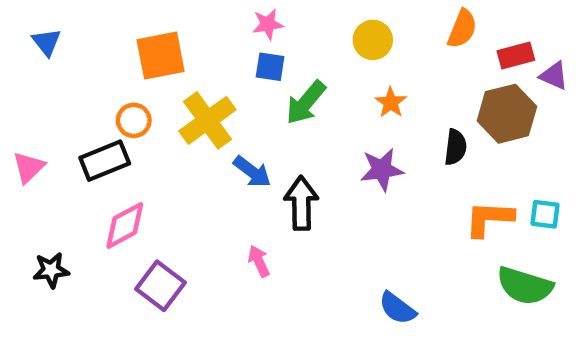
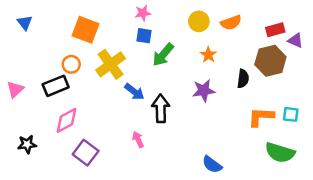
orange semicircle: (462, 29) -> (231, 23), moved, turned 48
orange square: (161, 56) -> (86, 30), turned 32

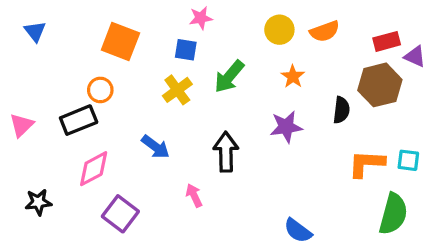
blue square: (144, 36) -> (186, 50), moved
yellow cross: (111, 64) -> (177, 90), moved, size x0.7
blue arrow: (134, 92) -> (156, 147), moved
green semicircle: (280, 153) -> (393, 214), turned -92

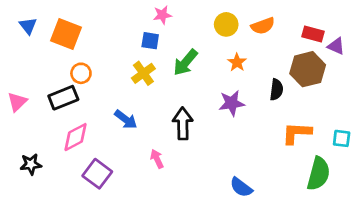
orange square: (120, 41) -> (66, 34), moved
red rectangle: (387, 41) -> (313, 34), turned 30
cyan square: (408, 160) -> (342, 138), moved

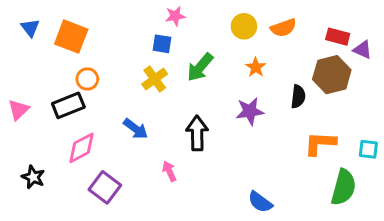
black star: (31, 164) -> (33, 177), turned 30

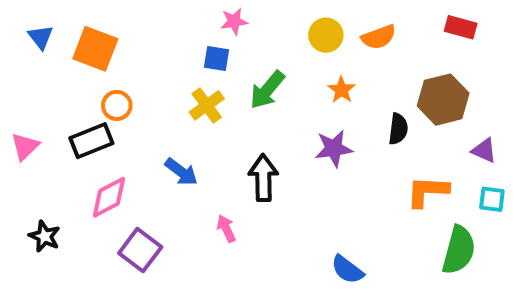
red rectangle: (338, 37) -> (461, 27), moved
purple triangle: (363, 50) -> (484, 150), moved

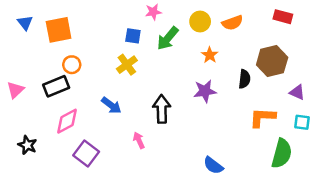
pink star: (234, 21) -> (153, 12), moved
orange square: (95, 49) -> (59, 30), turned -32
green arrow: (267, 90) -> (168, 38), moved

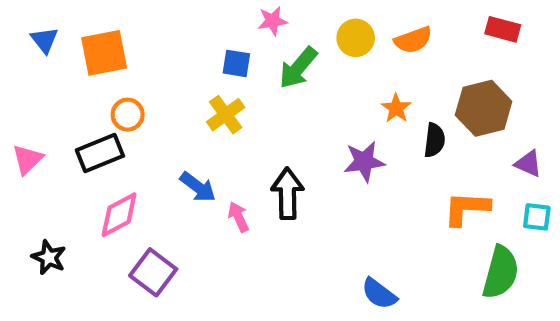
orange star: (210, 55) -> (396, 108), moved
pink arrow: (139, 140) -> (238, 217), moved

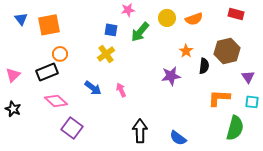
purple triangle: (528, 164) -> (248, 77), turned 32
black arrow: (287, 193) -> (140, 131), moved
pink diamond: (119, 215) -> (56, 101), turned 70
pink arrow: (238, 217) -> (121, 90), moved
black star: (49, 257) -> (13, 109), moved

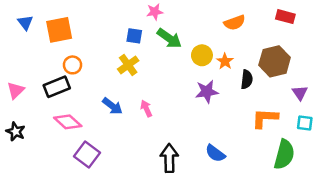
yellow circle: (167, 18) -> (202, 55), moved
green arrow: (140, 32) -> (169, 38), turned -95
blue semicircle: (178, 138) -> (215, 153), moved

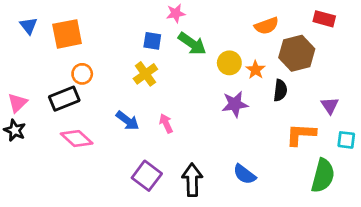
brown hexagon: (275, 61) -> (297, 53), moved
purple triangle: (300, 93) -> (330, 106), moved
black star: (16, 131) -> (15, 130), moved
purple square: (87, 154) -> (147, 176), moved

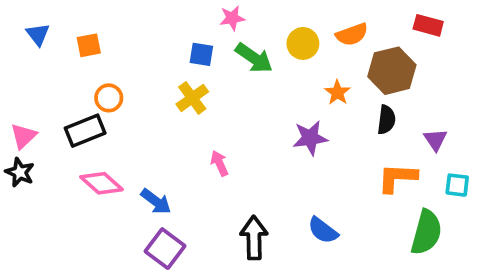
orange square: (67, 34) -> (89, 45), size x0.6
yellow circle: (229, 63) -> (303, 43), moved
black semicircle: (280, 90) -> (386, 120), moved
blue arrow: (128, 121) -> (156, 201), moved
purple square: (147, 176) -> (165, 249), moved

